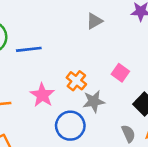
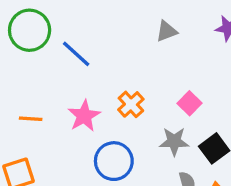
blue line: (29, 49) -> (76, 54), turned 40
gray star: (94, 101) -> (174, 141), moved

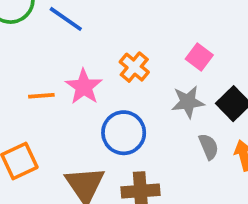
orange line: (31, 119) -> (41, 96), moved

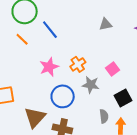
orange line: (41, 96) -> (22, 39), moved, turned 32
gray star: (188, 102) -> (91, 85), moved

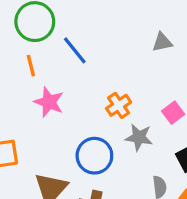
orange line: (22, 39) -> (31, 66), turned 32
pink star: (49, 67) -> (49, 102), moved, turned -30

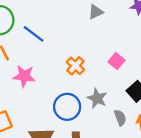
gray star: (139, 137) -> (97, 98), moved, turned 30

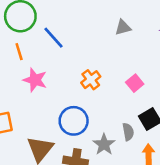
gray star: (97, 98) -> (104, 144), moved
gray semicircle: (120, 118) -> (128, 132), moved

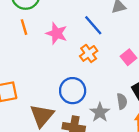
blue line: (54, 38) -> (93, 25), moved
pink star: (35, 80) -> (57, 33), moved

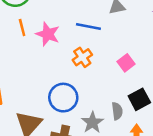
blue line: (93, 25) -> (88, 26), turned -40
orange line: (24, 27) -> (22, 28), moved

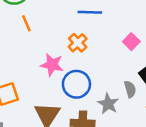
pink star: (48, 34) -> (52, 65), moved
orange cross: (82, 57) -> (78, 43), moved

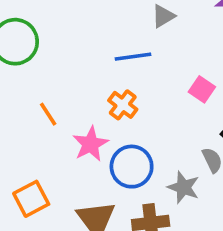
orange line: (26, 23) -> (48, 114), moved
pink star: (52, 65) -> (90, 144), turned -30

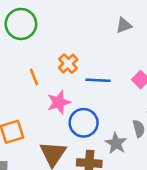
blue line: (133, 57) -> (98, 80), moved
orange cross: (123, 105) -> (68, 64), moved

